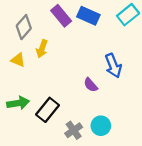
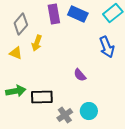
purple rectangle: (61, 16) -> (54, 14), turned 30
blue arrow: (113, 66) -> (107, 47), moved
black rectangle: (48, 110) -> (42, 97), turned 50

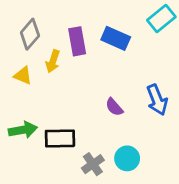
purple rectangle: (54, 14) -> (77, 41), moved
blue rectangle: (78, 14) -> (116, 38), moved
blue arrow: (107, 47) -> (157, 100), moved

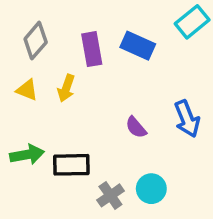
yellow arrow: (53, 61) -> (66, 88), moved

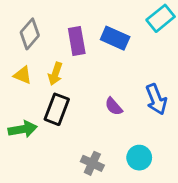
black rectangle: (71, 165) -> (57, 109), moved, turned -68
cyan circle: (151, 189) -> (139, 158), moved
gray cross: (110, 195) -> (92, 163), turned -30

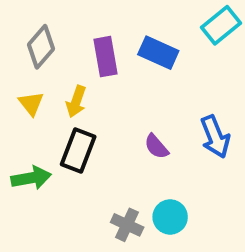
yellow triangle: (23, 75) -> (31, 103), turned 30
cyan circle: (139, 158) -> (170, 217), moved

